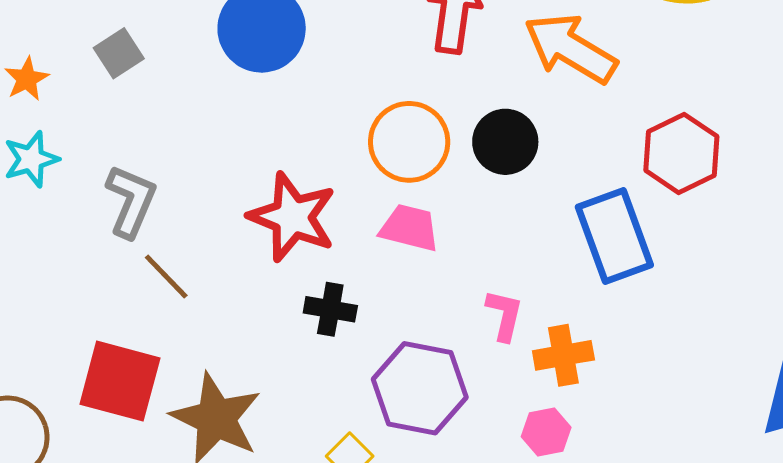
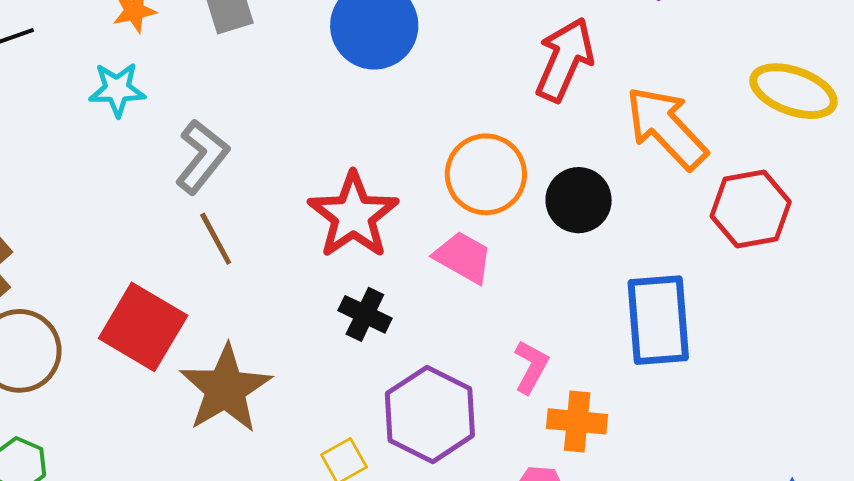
red hexagon: (681, 153) -> (751, 209), moved

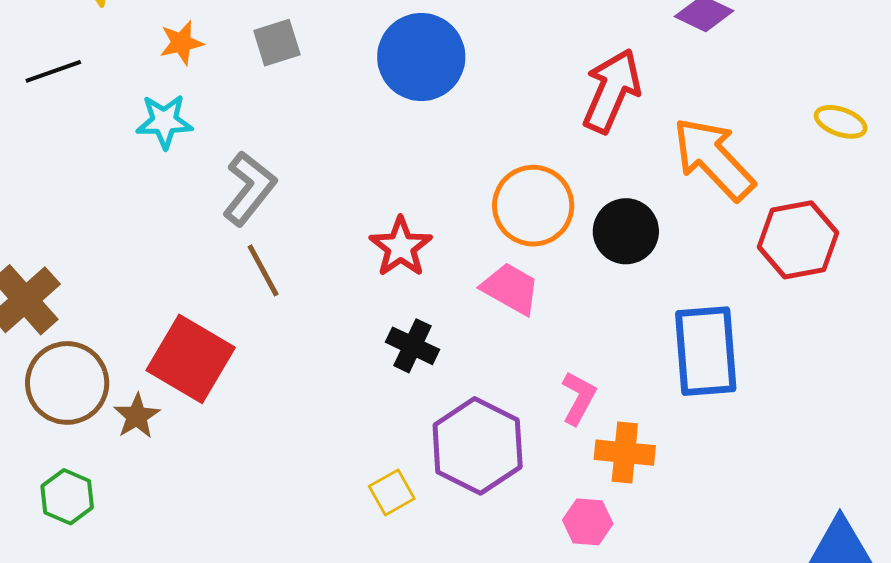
yellow ellipse: (793, 91) -> (841, 122), size x0.6
red star: (353, 215) -> (401, 247), size x0.7
brown star: (225, 389) -> (137, 416), moved, size x0.5

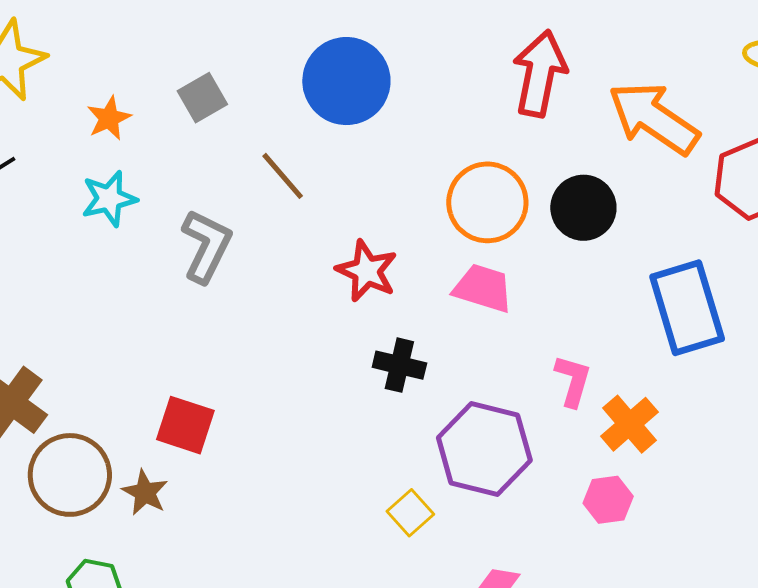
brown line: (263, 270) -> (283, 176), moved
red square: (191, 359) -> (185, 425), size x0.7
orange cross: (625, 453) -> (630, 424), turned -34

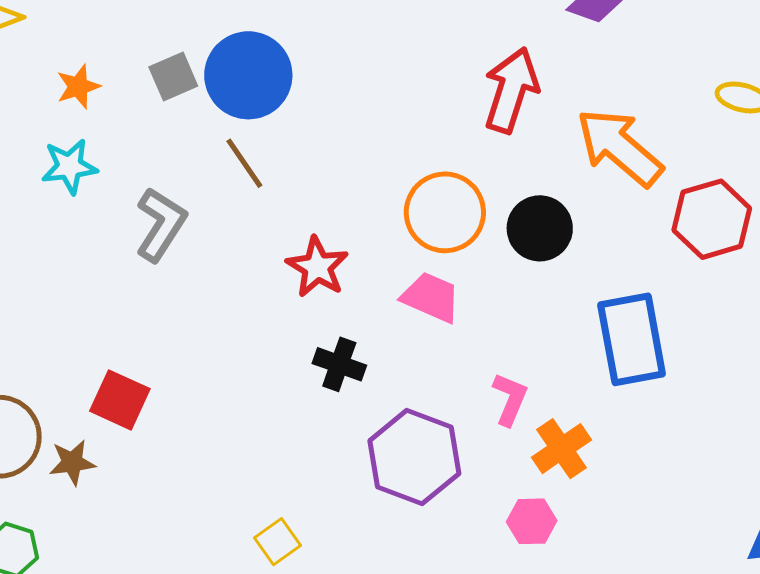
blue circle: (346, 81) -> (248, 75), moved
brown star: (145, 492) -> (72, 462), turned 30
yellow square: (410, 513) -> (277, 542), moved

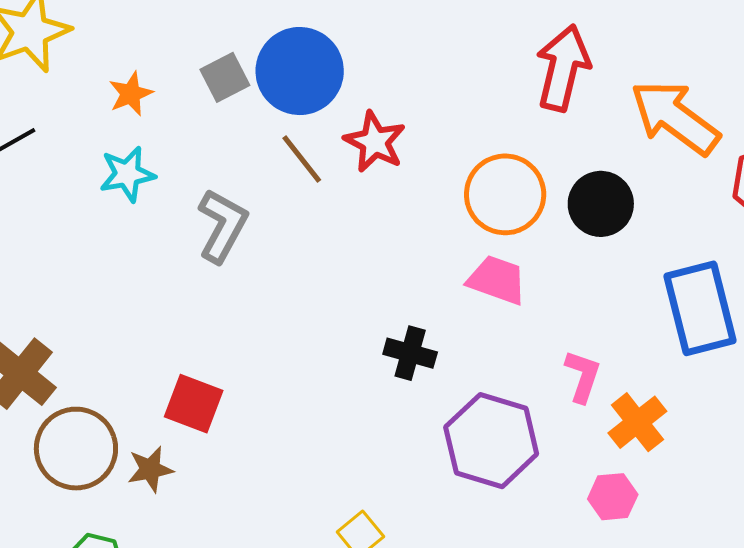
red star: (317, 267) -> (375, 142), moved

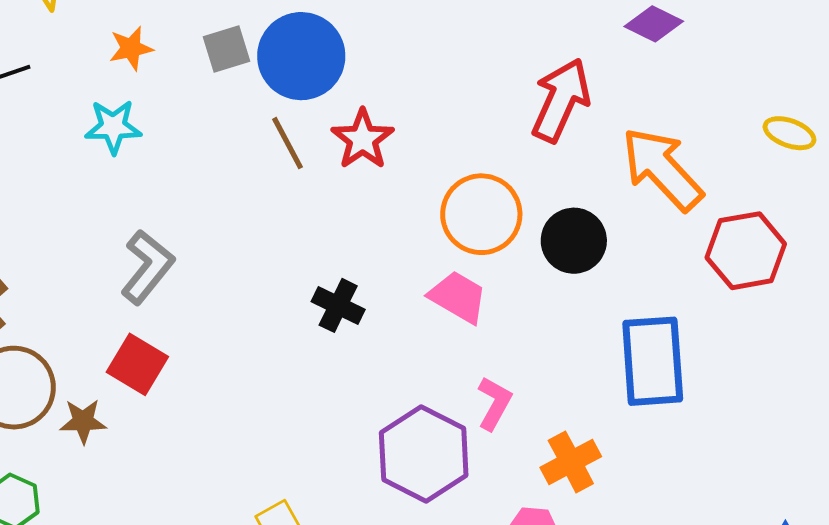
gray L-shape: (222, 226) -> (147, 267), moved
black cross: (410, 353) -> (338, 305), moved
pink L-shape: (583, 376) -> (494, 403), moved

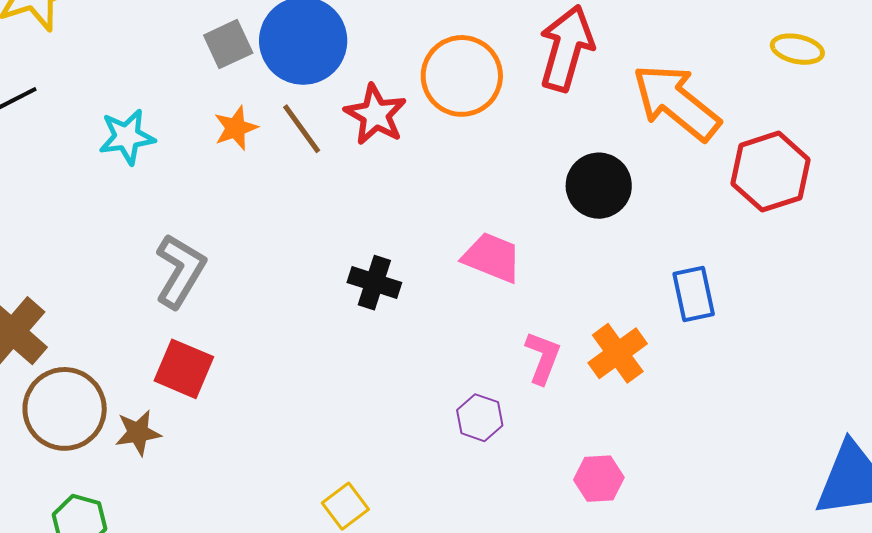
orange star: (131, 48) -> (236, 128), moved
orange circle: (481, 214) -> (462, 76), moved
blue rectangle: (653, 361) -> (694, 294), size x0.6
purple hexagon: (424, 454) -> (480, 418), size x0.5
orange cross: (571, 462) -> (618, 353), moved

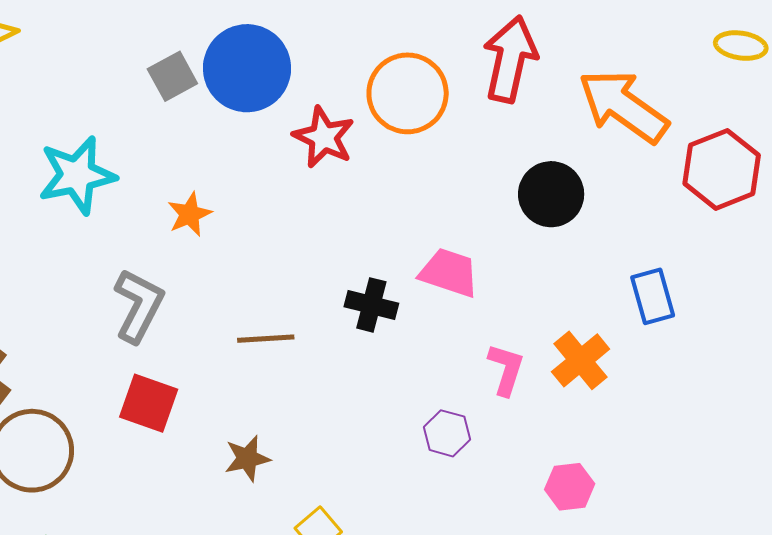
orange star: (236, 128) -> (190, 214), moved
brown line: (302, 129) -> (266, 339), moved, turned -54
cyan star: (127, 137) -> (77, 175), size x1.4
black cross: (374, 283) -> (371, 305), moved
brown star: (138, 433) -> (247, 458), moved

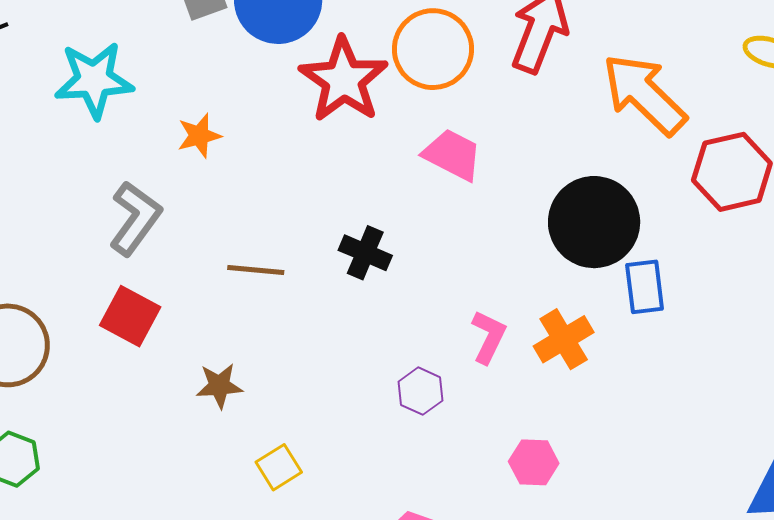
red star: (324, 137) -> (344, 80), size x1.4
black circle: (551, 194) -> (594, 222), moved, size x1.4
pink trapezoid: (449, 273) -> (452, 155), moved

